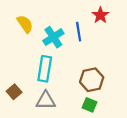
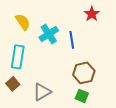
blue line: (79, 32) -> (72, 40), moved
cyan rectangle: (45, 69) -> (18, 57), moved
gray triangle: (46, 100) -> (42, 92), turned -30

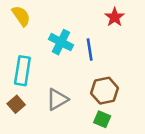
yellow semicircle: (23, 22) -> (21, 16), moved
cyan cross: (49, 34) -> (61, 42), turned -30
gray triangle: (42, 92) -> (57, 99), moved

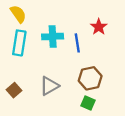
red star: (115, 17) -> (99, 27), moved
cyan cross: (61, 42) -> (53, 36), turned -30
cyan rectangle: (22, 71) -> (19, 43), moved

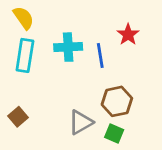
gray triangle: (49, 86) -> (81, 122), moved

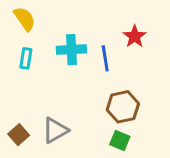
cyan rectangle: (25, 55) -> (26, 58), size x0.6
brown square: (18, 117) -> (19, 135), moved
gray triangle: (81, 122) -> (55, 130), moved

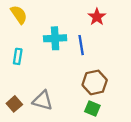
red star: (135, 36) -> (97, 17), moved
cyan rectangle: (26, 58) -> (18, 56), moved
gray triangle: (55, 130) -> (43, 101), turned 45

